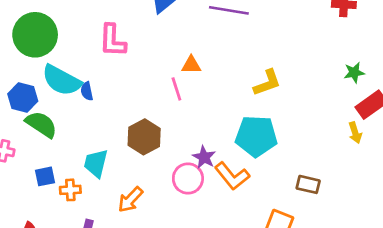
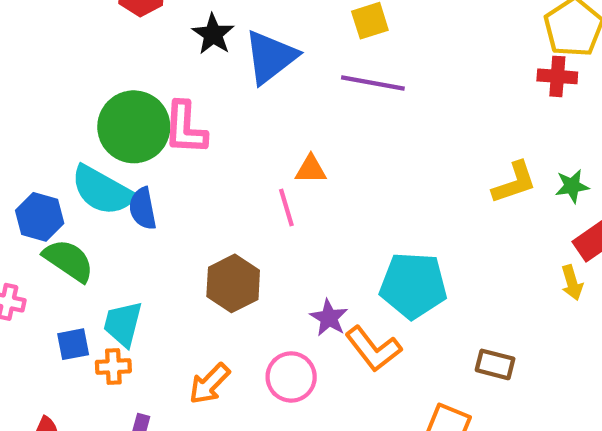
green circle: (35, 35) -> (134, 127), moved
yellow L-shape: (267, 83) -> (514, 183), moved
blue semicircle: (87, 91) -> (143, 208), size x1.4
cyan trapezoid: (96, 163) -> (123, 324), moved
pink circle: (188, 178) -> (291, 377), moved

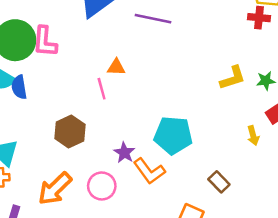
yellow arrow: (572, 283) -> (253, 136), moved
brown rectangle: (495, 364) -> (219, 182), turned 30
orange arrow: (209, 384) -> (55, 189), size x1.4

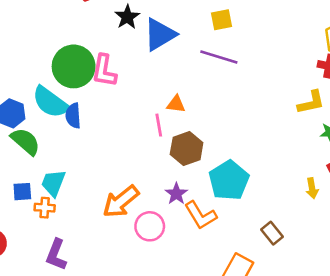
yellow L-shape: (233, 78) -> (311, 102), moved
brown hexagon: (70, 131) -> (187, 148), moved
cyan pentagon: (173, 135) -> (229, 180), turned 30
orange arrow: (55, 189) -> (121, 201), moved

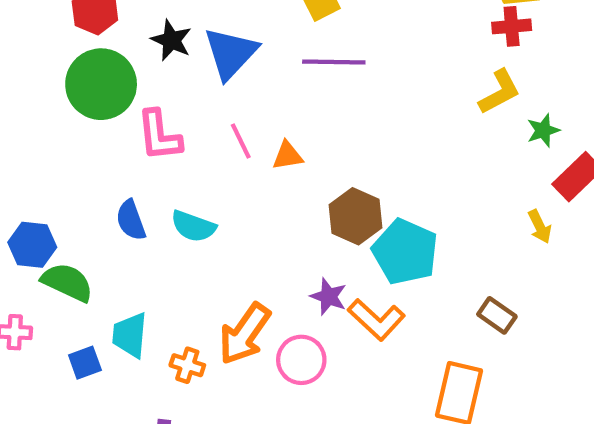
green circle: (74, 66) -> (101, 84), moved
cyan semicircle: (50, 102) -> (193, 226), moved, size x0.7
pink line: (159, 125) -> (241, 141), moved
brown hexagon: (187, 148) -> (356, 216), moved
orange cross: (45, 208) -> (187, 365), moved, turned 30

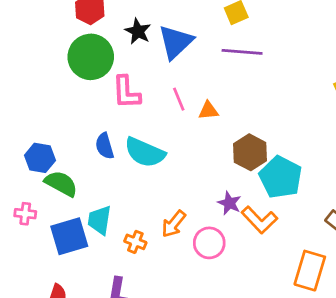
cyan semicircle: (193, 226) -> (145, 152), size x1.4
orange arrow: (245, 334) -> (174, 224), size x0.7
blue square: (85, 363) -> (69, 236), size x1.8

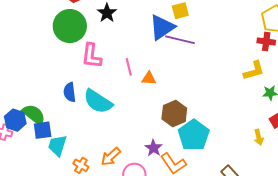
blue triangle: (176, 42) -> (162, 27), moved
blue hexagon: (40, 158) -> (15, 120), moved
blue square: (69, 236) -> (43, 130), moved, size x0.7

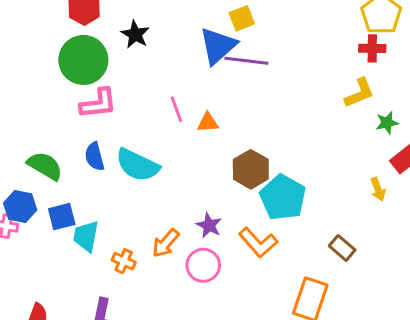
pink L-shape: (92, 56) -> (98, 103), moved, turned -96
green semicircle: (34, 114) -> (45, 166), moved
purple star: (153, 148) -> (209, 225), moved

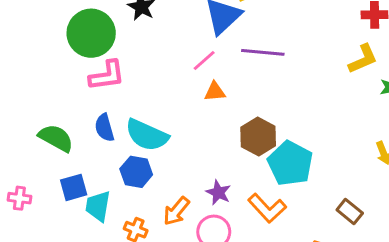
purple line: (246, 61) -> (263, 52), moved
pink line: (176, 109) -> (204, 61), moved, turned 70
blue hexagon: (20, 206) -> (136, 172), moved

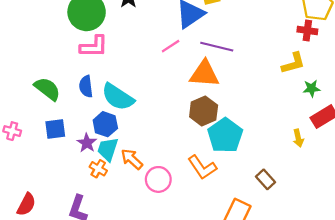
orange triangle: (215, 92) -> (204, 74), moved, size x1.8
purple star: (218, 193) -> (87, 143), moved
cyan trapezoid: (98, 206) -> (108, 149), moved
orange arrow: (176, 211) -> (132, 159), turned 85

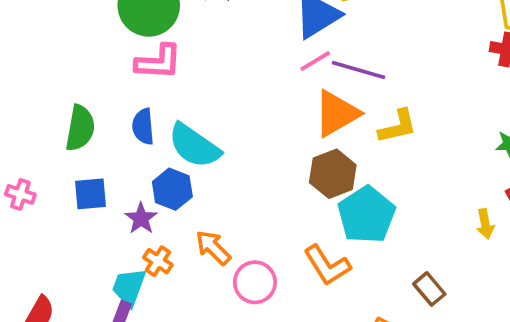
pink line: (171, 46) -> (315, 61), moved
yellow L-shape: (293, 63) -> (398, 126), moved
orange triangle: (204, 74) -> (337, 113), turned -36
green semicircle: (47, 89) -> (80, 128), turned 60
cyan trapezoid: (108, 149) -> (129, 287), moved

